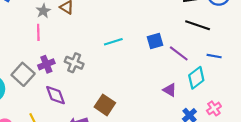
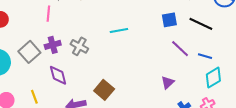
blue square: (155, 41) -> (169, 20), moved
blue line: (214, 56) -> (205, 56), moved
cyan diamond: (196, 78) -> (213, 78), moved
purple triangle: (170, 90) -> (168, 83), turned 40

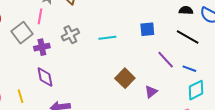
blue square: (169, 20) -> (147, 29), moved
gray cross: (79, 46) -> (70, 35), moved, turned 30
gray square: (29, 52) -> (22, 33), moved
brown square: (104, 90) -> (125, 78), moved

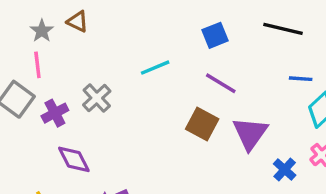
gray cross: (70, 35) -> (97, 98), moved
purple line: (166, 60) -> (221, 83), moved
purple triangle: (151, 92) -> (250, 133), size x1.6

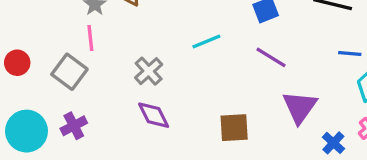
purple cross: (55, 113) -> (74, 126), moved
brown square: (202, 124) -> (234, 128), moved, turned -32
purple diamond: (74, 159) -> (154, 115), moved

